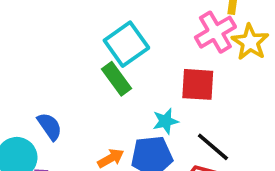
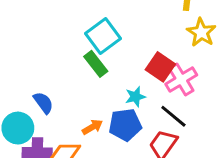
pink cross: (215, 32) -> (181, 80), moved
red square: (198, 84) -> (160, 67), turned 32

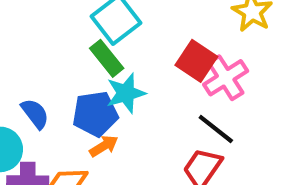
cyan star: (135, 97) -> (126, 93), moved, size x1.4
blue pentagon: (125, 125) -> (95, 114), moved

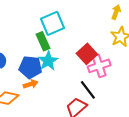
cyan star: (126, 93) -> (48, 61), turned -30

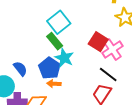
blue pentagon: (30, 67) -> (50, 68), turned -30
orange arrow: (31, 84) -> (54, 84), turned -144

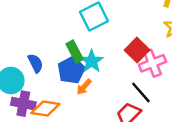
green rectangle: (55, 41) -> (75, 52), moved
orange arrow: (54, 84) -> (84, 87), moved, turned -64

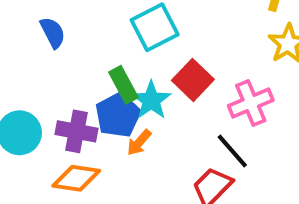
red square: (137, 50) -> (193, 80), moved
blue semicircle: (35, 63) -> (53, 33), moved
purple cross: (23, 104) -> (76, 131), moved

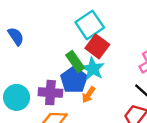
blue semicircle: (53, 33) -> (16, 36), moved
red square: (193, 80) -> (97, 46), moved

